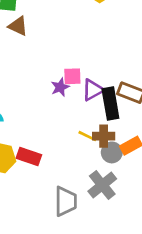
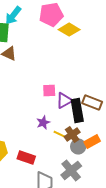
purple star: (60, 87) -> (43, 122), moved
brown cross: (104, 136) -> (72, 134), turned -35
red rectangle: (29, 156) -> (26, 158), moved

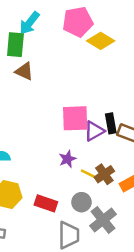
pink square: (49, 90) -> (75, 118), size x1.6
black rectangle: (77, 110) -> (111, 123), moved, size x0.7
gray circle: (78, 146) -> (81, 202), moved

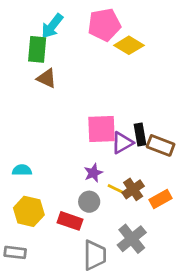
gray circle: (81, 202) -> (89, 202), moved

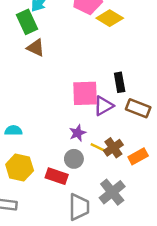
green rectangle: (37, 49) -> (27, 22), turned -30
black rectangle: (140, 134) -> (120, 82), moved

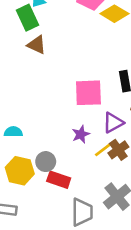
purple triangle: (104, 106) -> (113, 123), moved
yellow line: (99, 148) -> (103, 150), turned -63
gray circle: (74, 159) -> (46, 162), moved

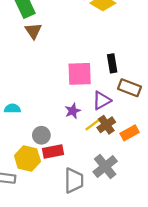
brown triangle: (37, 45) -> (33, 31), turned 30
yellow hexagon: (20, 171) -> (27, 158), moved
red rectangle: (59, 180) -> (53, 151), turned -30

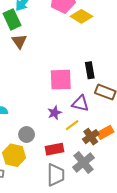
purple triangle: (102, 100) -> (80, 103), turned 42
brown cross: (106, 125) -> (91, 137), moved
red rectangle: (53, 151) -> (55, 149), moved

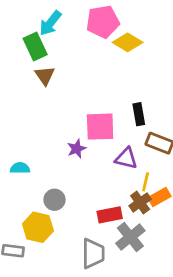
purple star: (55, 113) -> (77, 149), moved
yellow line: (72, 125) -> (146, 182), moved, turned -40
red rectangle: (55, 149) -> (110, 215), moved

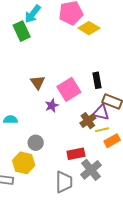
brown triangle: (45, 76) -> (38, 82), moved
pink square: (100, 127) -> (69, 89), turned -30
purple triangle: (126, 158) -> (101, 113), moved
yellow line: (146, 182) -> (102, 130), turned 64
brown cross: (140, 202) -> (88, 121), moved

